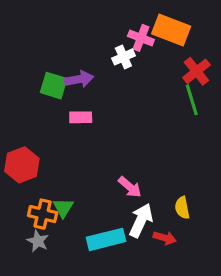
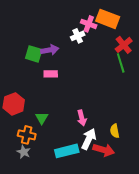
pink arrow: (130, 187) -> (82, 118), turned 35
green triangle: (63, 208) -> (42, 118), moved
red arrow: (165, 238) -> (104, 150), size x1.5

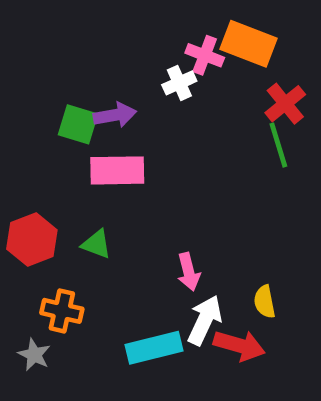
pink rectangle: (51, 74) -> (117, 170), size x1.6
green triangle: (42, 118) -> (96, 244), moved, turned -40
gray star: (24, 152) -> (34, 355), moved

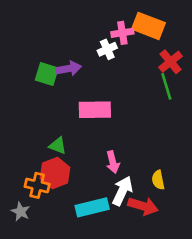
pink cross: (205, 55) -> (122, 33), turned -30
pink rectangle: (117, 170) -> (95, 110), moved
red hexagon: (32, 240) -> (55, 173), moved

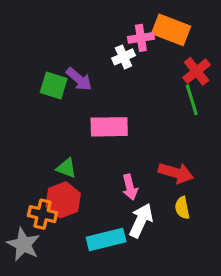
purple arrow: (69, 69) -> (79, 79), turned 50
red arrow: (143, 206) -> (176, 173), moved
gray star: (21, 212) -> (23, 244), size x1.5

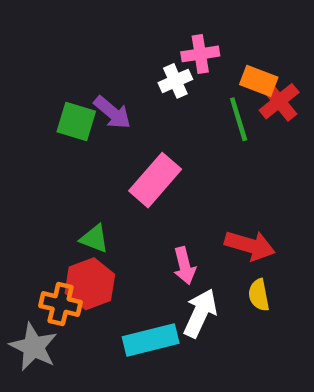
orange rectangle: (171, 30) -> (259, 81), moved, size x0.7
green line: (192, 100) -> (239, 119), moved
pink rectangle: (109, 127) -> (155, 180), turned -48

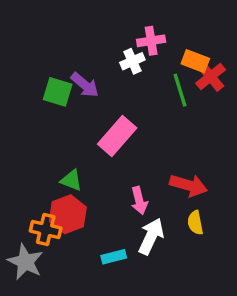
cyan rectangle: (151, 340) -> (114, 257), size x0.6

